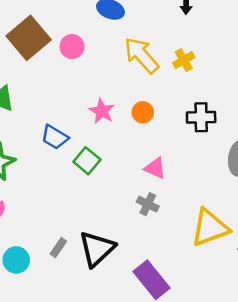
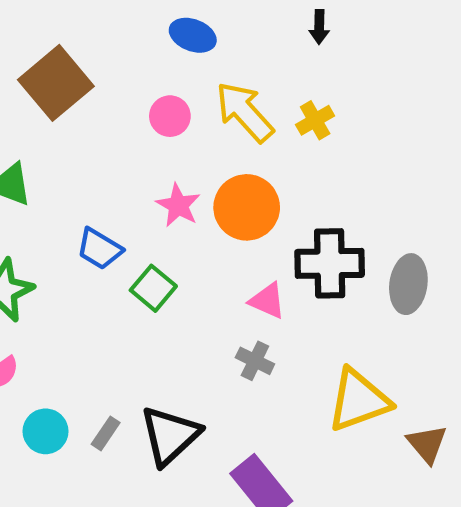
pink circle: (72, 47) -> (170, 116), moved
orange circle: (143, 112) -> (247, 207), size x1.8
black cross: (201, 117) -> (330, 263), moved, size x1.4
cyan circle: (16, 260) -> (46, 431), moved

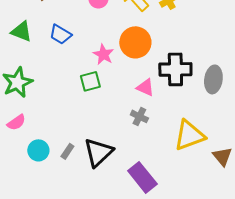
pink star: (178, 205) -> (103, 54), moved
blue trapezoid: (99, 249) -> (60, 34), moved
green square: (153, 288) -> (90, 81), turned 35

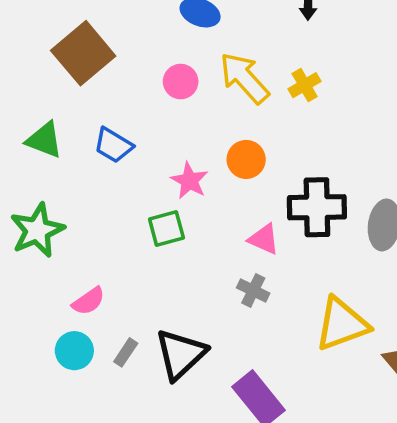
orange circle: (135, 42) -> (246, 159), size x0.7
pink semicircle: (16, 122) -> (89, 301), moved

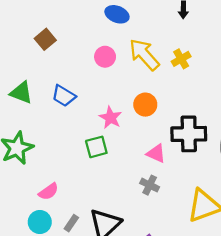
brown square: (83, 53) -> (45, 39), size x0.6

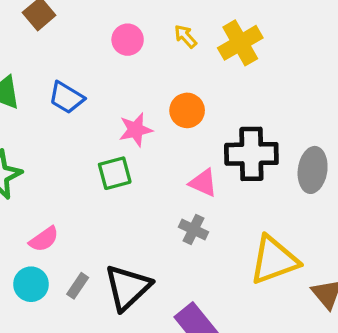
yellow arrow: (144, 55) -> (185, 36), size x0.5
yellow cross: (181, 59) -> (240, 43), size x1.5
pink star: (110, 118) -> (136, 130), turned 30

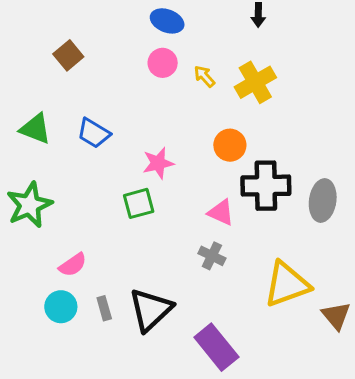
pink circle: (128, 40) -> (163, 63), moved
orange circle: (187, 110) -> (230, 145), moved
gray rectangle: (78, 286) -> (104, 308), turned -50

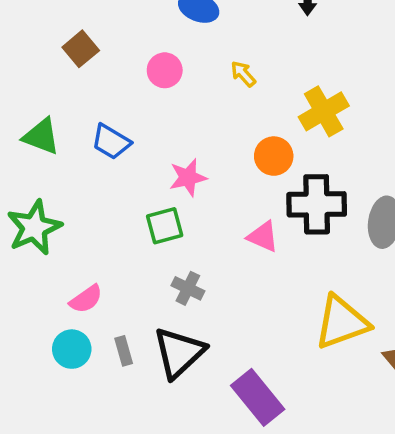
pink circle: (163, 63) -> (165, 70), moved
yellow cross: (255, 82) -> (324, 111), moved
gray cross: (212, 256) -> (188, 288), moved

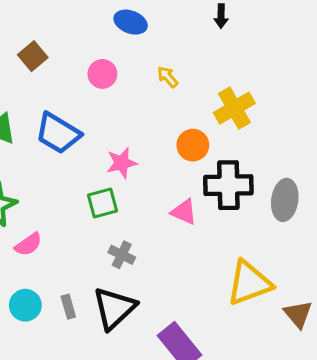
blue trapezoid: (111, 142) -> (58, 133), size x1.4
pink semicircle: (86, 299) -> (28, 244), moved

